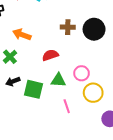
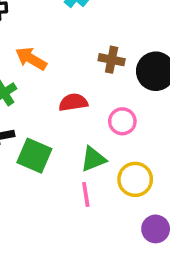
pink circle: (82, 73) -> (122, 121), moved
green triangle: (58, 80) -> (93, 159), moved, turned -35

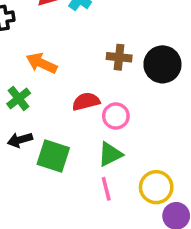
pink circle: (122, 121) -> (116, 116), moved
yellow circle: (135, 179) -> (156, 187), moved

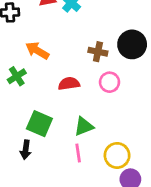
black circle: (162, 64) -> (132, 44), moved
pink circle: (116, 116) -> (110, 82), moved
black arrow: (20, 140) -> (26, 150), moved, turned -72

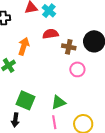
orange arrow: (37, 51) -> (24, 46), turned 78
red semicircle: (69, 84) -> (50, 34), moved

